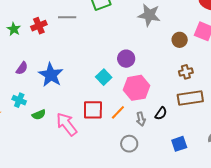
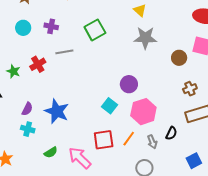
cyan cross: (19, 100) -> (28, 129), moved

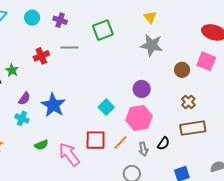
green star: (13, 71) -> (12, 70), moved
purple circle: (129, 84) -> (142, 89), moved
brown cross: (190, 89) -> (188, 102), turned -32

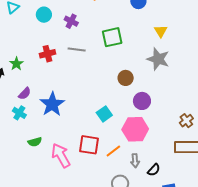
brown circle: (182, 70) -> (126, 78), moved
black semicircle: (163, 143) -> (154, 170), moved

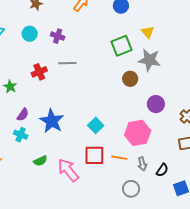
green square: (112, 37) -> (122, 46), moved
brown circle: (126, 78) -> (130, 79), moved
purple circle: (142, 101) -> (156, 104), moved
cyan square: (104, 114) -> (96, 125), moved
orange line: (113, 151) -> (119, 158), turned 56

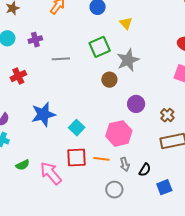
yellow triangle: (148, 32) -> (126, 23), moved
purple cross: (58, 36) -> (35, 40), turned -32
gray star: (149, 60) -> (128, 60), turned -30
gray line: (67, 63) -> (61, 59), moved
blue star: (52, 121) -> (43, 114), moved, turned 30

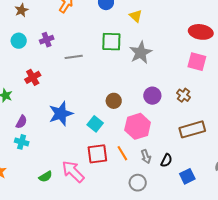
green square: (100, 47) -> (111, 42), turned 30
brown circle: (109, 80) -> (114, 101), moved
brown cross: (167, 115) -> (184, 95), moved
orange line: (102, 159) -> (122, 153), turned 56
green semicircle: (23, 165) -> (45, 177), moved

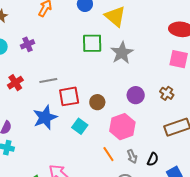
yellow triangle: (136, 16) -> (115, 16), size x1.6
gray line: (74, 57) -> (48, 80), moved
red square: (97, 154) -> (69, 96), moved

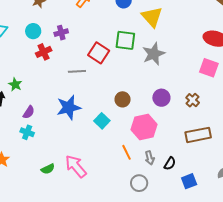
red cross: (15, 83) -> (44, 52), moved
red square: (69, 96) -> (99, 53), moved, turned 35

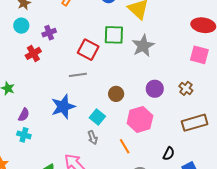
cyan circle: (33, 31) -> (21, 26), moved
gray line: (77, 71) -> (78, 75), moved
gray arrow: (150, 158) -> (93, 138), moved

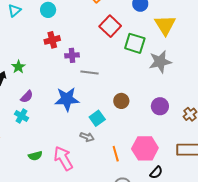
purple cross: (49, 33) -> (72, 55), moved
red square: (88, 50) -> (110, 26), moved
pink hexagon: (140, 119) -> (145, 148), moved
gray arrow: (93, 138) -> (87, 137), turned -64

